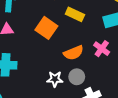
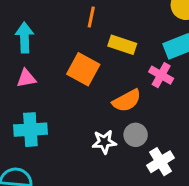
pink cross: (102, 49) -> (161, 75), moved

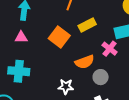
yellow rectangle: (122, 45) -> (87, 25), turned -54
gray circle: (136, 135) -> (101, 77), moved

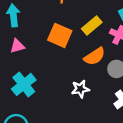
yellow rectangle: (87, 25) -> (92, 25), moved
cyan cross: (19, 71) -> (24, 84), turned -30

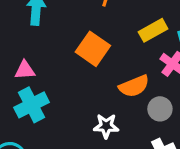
yellow rectangle: (92, 25) -> (153, 30), moved
pink triangle: (17, 46) -> (25, 70), moved

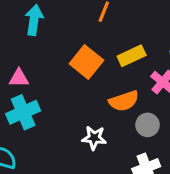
yellow rectangle: (153, 30) -> (132, 56), moved

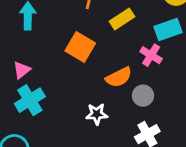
yellow rectangle: (132, 56) -> (122, 19), moved
pink triangle: (19, 78) -> (22, 70), turned -30

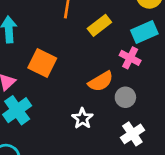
orange square: (80, 47) -> (42, 63), moved
white star: (97, 114) -> (82, 118), turned -30

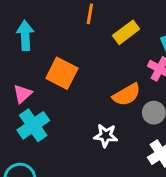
white star: (82, 118) -> (106, 136), turned -30

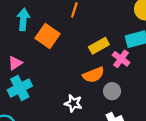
yellow rectangle: (126, 32) -> (99, 46), moved
orange square: (62, 73) -> (48, 36), moved

